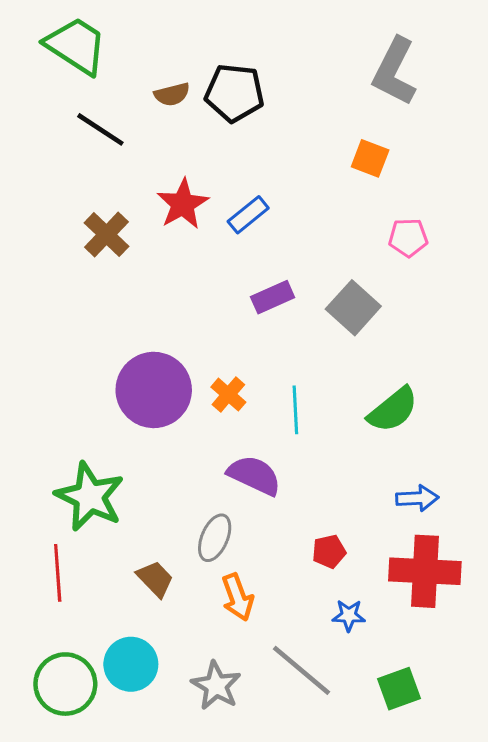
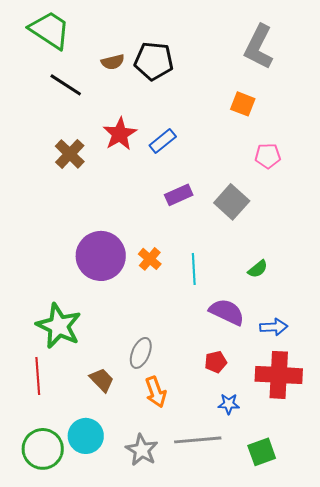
green semicircle: (393, 410) -> (258, 269), size x0.6
purple semicircle: (254, 475) -> (227, 312), moved
gray line: (302, 670) -> (198, 440), turned -45

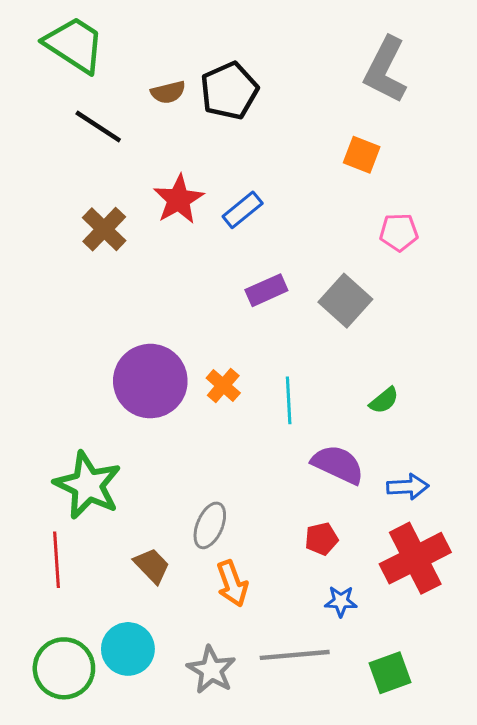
black pentagon: (154, 61) -> (229, 91), turned -30
red cross: (279, 375) -> (415, 558), turned -30

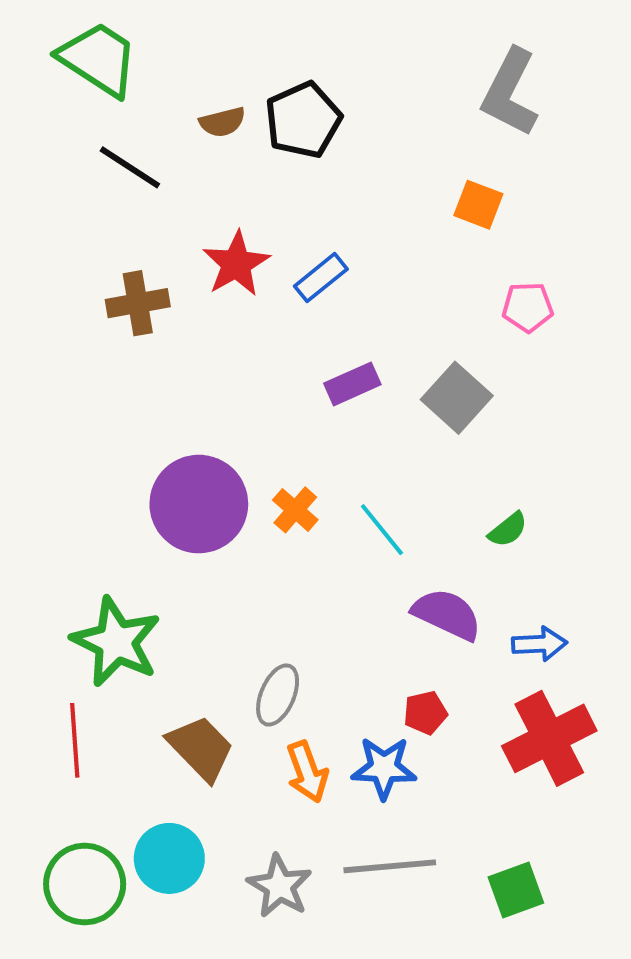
brown cross: (104, 229) -> (138, 303), turned 36
cyan line: (289, 400) -> (382, 530), turned -36
brown trapezoid: (152, 566) -> (201, 748), size x1.4
blue star: (341, 601) -> (384, 768), moved, size x1.5

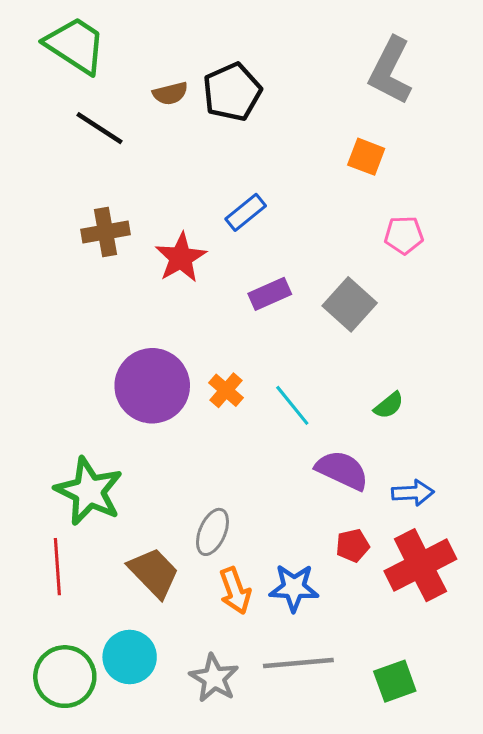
red star: (236, 264) -> (181, 258), moved
red pentagon: (425, 713) -> (353, 545), moved

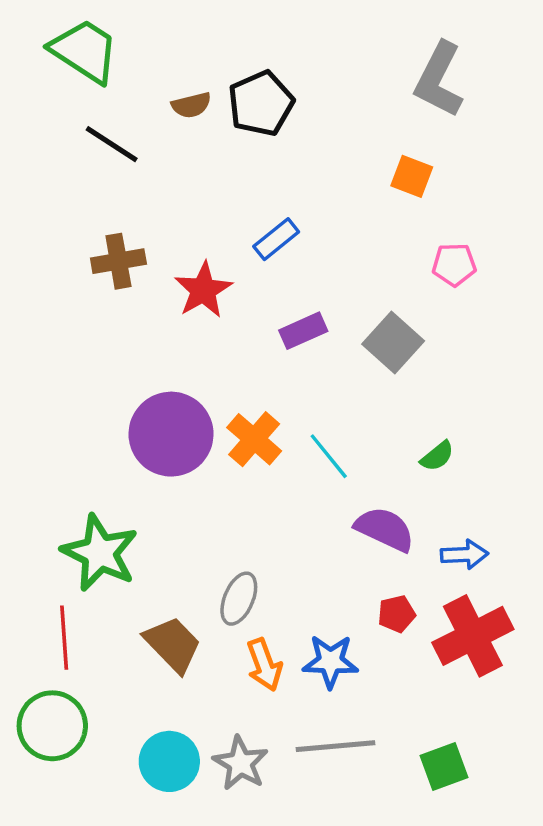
orange cross: (226, 390) -> (254, 439), size x1.4
cyan circle: (130, 657) -> (169, 761), moved
green circle: (65, 677) -> (52, 726), moved

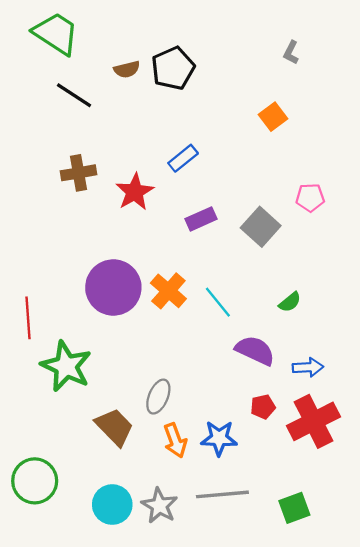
gray L-shape: (439, 80) -> (291, 52), size x0.5
orange square: (412, 176) -> (273, 117), turned 32
pink pentagon: (454, 265) -> (310, 198), moved
red line: (64, 638) -> (28, 318), moved

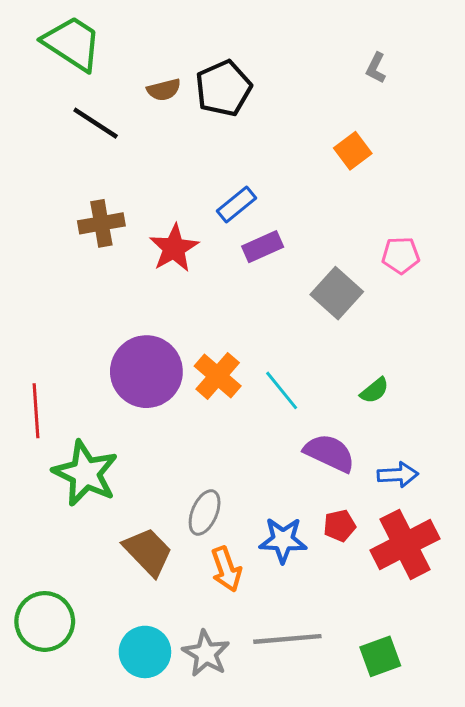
purple rectangle: (201, 219) -> (263, 247), moved
blue star: (219, 438) -> (283, 540), moved

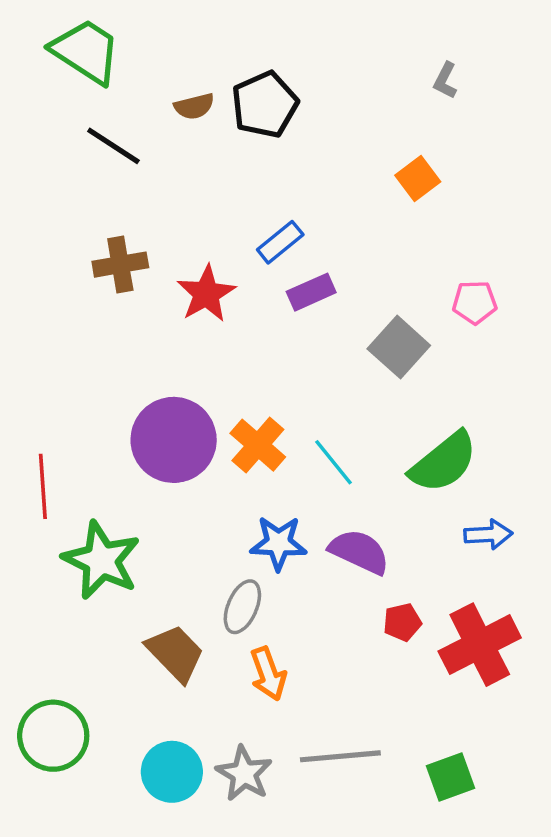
green semicircle: (374, 390) -> (444, 462), size x2.0
purple semicircle: (329, 453) -> (359, 552), moved
blue arrow: (398, 475) -> (488, 534), moved
blue star: (283, 540) -> (278, 543), moved

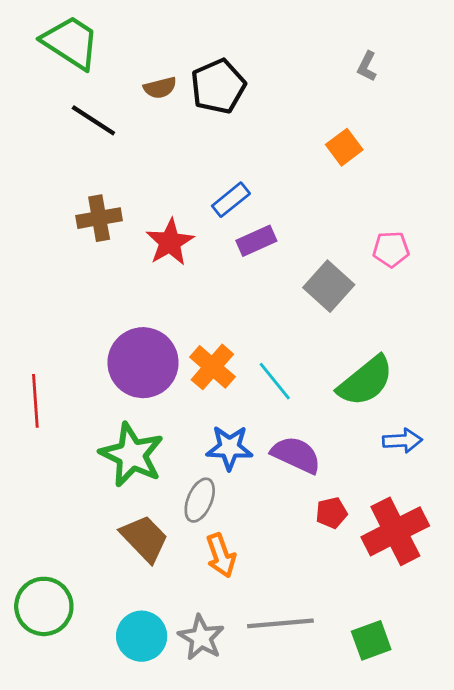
green star: (101, 560) -> (132, 455), moved

